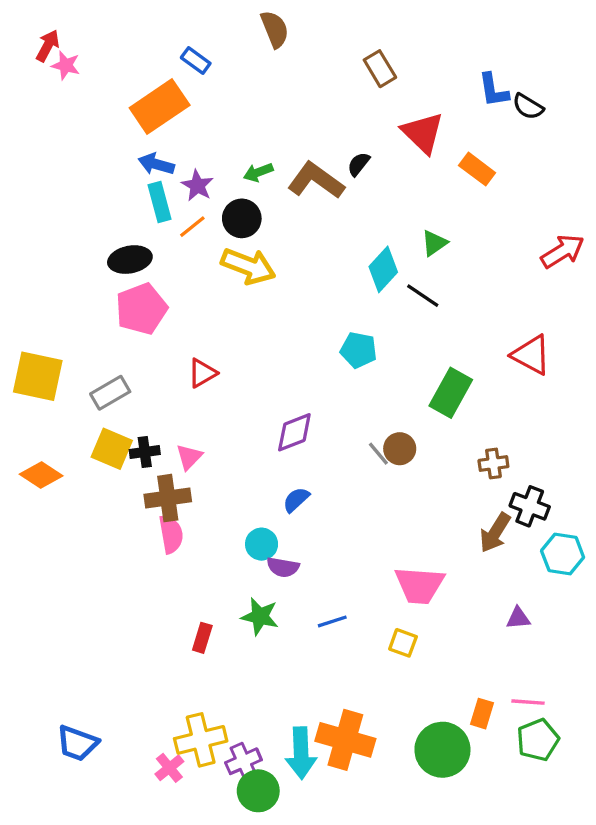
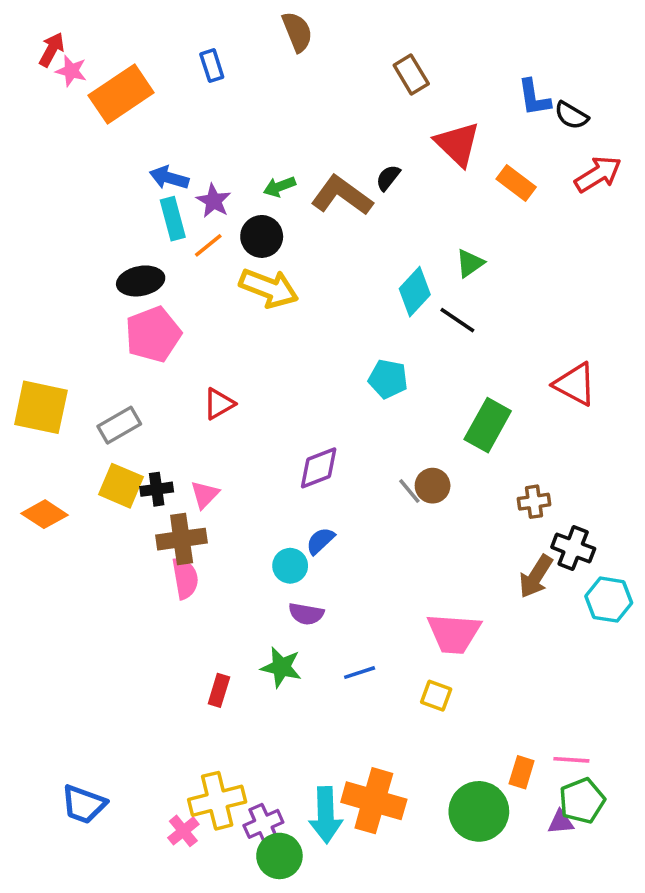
blue rectangle: (196, 60) -> (212, 66), turned 36
orange rectangle: (160, 107) -> (121, 94), moved
red arrow: (563, 251) -> (598, 174), moved
cyan circle: (262, 544) -> (290, 566), moved
purple triangle: (518, 618) -> (561, 822), moved

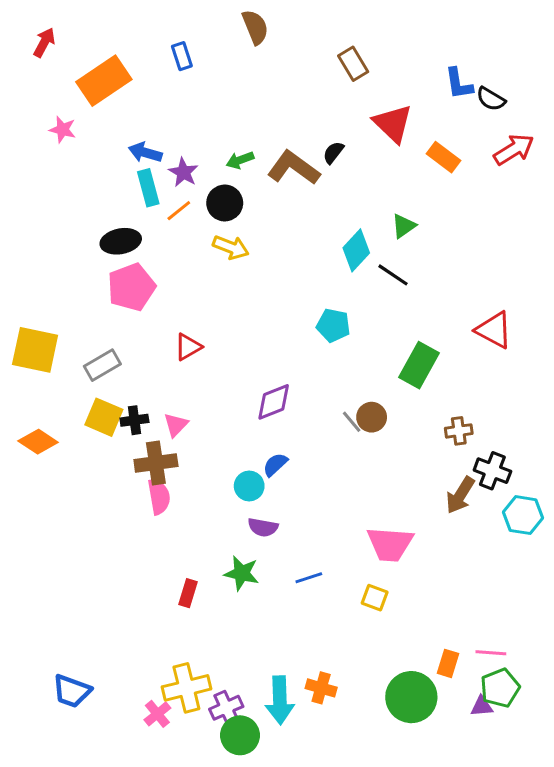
pink star: (71, 71) -> (63, 130), moved
yellow arrow: (269, 288) -> (231, 247), size x0.7
orange cross: (374, 801) -> (321, 688), size x0.6

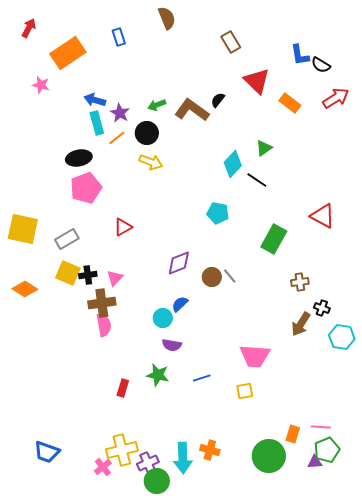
brown circle: (372, 417) -> (212, 277), moved
black cross: (492, 471) -> (322, 308), size x0.7
yellow square: (375, 598) -> (245, 391), turned -30

